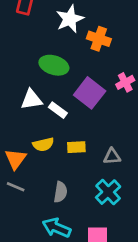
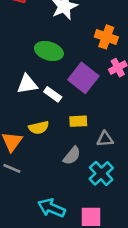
orange cross: (99, 39) -> (106, 37), moved
yellow rectangle: (76, 147) -> (78, 121), moved
gray semicircle: (60, 192) -> (72, 156), moved, turned 30

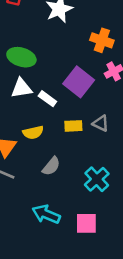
green ellipse: (49, 51) -> (21, 57), moved
gray triangle: (105, 139) -> (101, 123), moved, turned 30
gray semicircle: (72, 156) -> (51, 166), moved

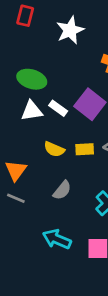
white rectangle: (47, 99) -> (58, 108), moved
yellow semicircle: (33, 132) -> (54, 149), moved, turned 36

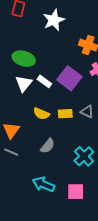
white triangle: (32, 111) -> (24, 83), turned -42

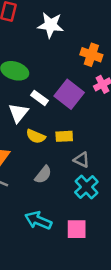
white star: (54, 20) -> (51, 25), turned 30
white triangle: (24, 83) -> (18, 113), moved
gray triangle: (87, 112) -> (81, 160), moved

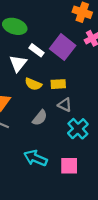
gray triangle: (81, 160) -> (65, 105), moved

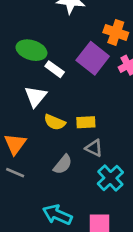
purple square: (63, 47) -> (93, 58), moved
white rectangle: (37, 50) -> (55, 69), moved

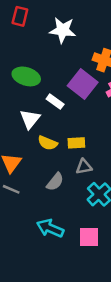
white rectangle: (55, 69) -> (55, 102), moved
gray triangle: (94, 148) -> (84, 167), turned -36

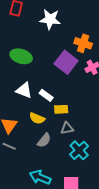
white rectangle: (55, 102) -> (46, 95), moved
white triangle: (30, 119) -> (24, 90), turned -48
yellow semicircle: (48, 143) -> (37, 118), moved

